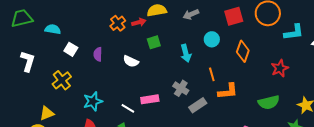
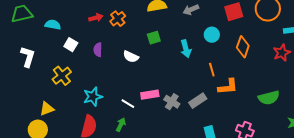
red arrow: (139, 22) -> (96, 18), moved
red star: (280, 68) -> (282, 53), moved
gray cross: (181, 88) -> (172, 102), moved

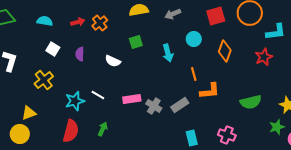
cyan semicircle: (53, 25) -> (45, 21), moved
white line: (128, 104) -> (98, 95), moved

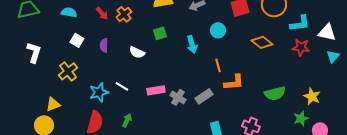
red arrow: (78, 22) -> (102, 13), turned 64
orange diamond: (225, 51) -> (262, 42), moved, turned -70
red star: (264, 57) -> (301, 47), moved, turned 30

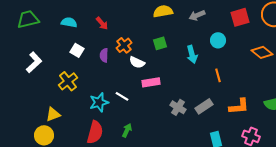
orange cross: (124, 14) -> (124, 45), moved
white L-shape: (34, 52) -> (34, 62), turned 30
orange L-shape: (234, 82) -> (239, 106), moved
pink rectangle: (156, 90) -> (151, 82), moved

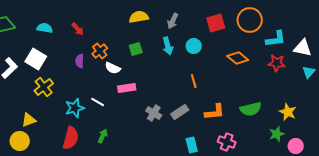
gray arrow: (197, 15) -> (173, 21), turned -42
white square: (77, 50) -> (36, 59), moved, size x1.5
cyan arrow: (192, 54) -> (168, 46), moved

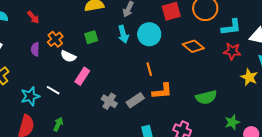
cyan circle: (194, 46) -> (149, 34), size x1.5
pink rectangle: (127, 88) -> (82, 76), turned -48
orange L-shape: (215, 112) -> (162, 91), moved
yellow star: (288, 112) -> (249, 77), moved

